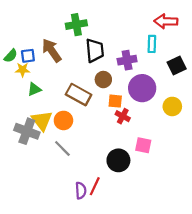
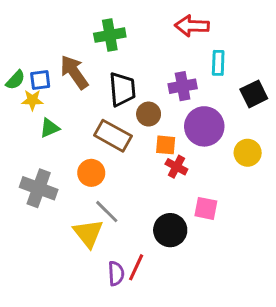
red arrow: (166, 21) -> (192, 26), moved
black trapezoid: (95, 50) -> (122, 89), moved
yellow triangle: (42, 120) -> (88, 233), moved
gray line: (62, 148) -> (107, 212), moved

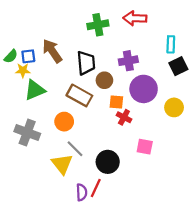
green cross: (110, 35) -> (98, 25), moved
cyan rectangle: (218, 63) -> (171, 44), moved
green triangle: (49, 128) -> (35, 90), size x1.5
black circle: (170, 230) -> (108, 162), moved

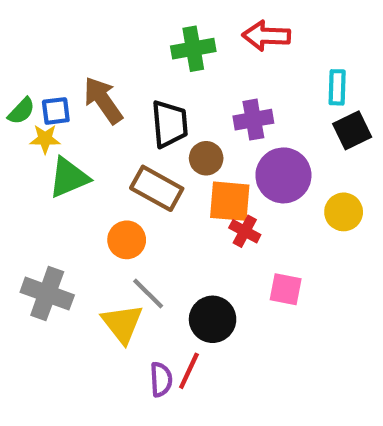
orange square: (116, 102) -> (230, 201), size x1.5
gray cross: (27, 132) -> (47, 294), moved

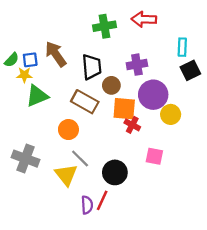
yellow circle: (344, 212) -> (171, 114), moved

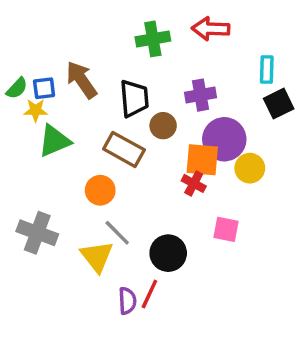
orange square: (124, 109) -> (202, 160), moved

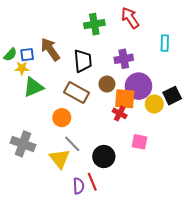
red arrow: (211, 29) -> (130, 18), turned 55
black square: (279, 104) -> (172, 96), moved
brown circle: (163, 126) -> (107, 84), moved
red line: (149, 294) -> (92, 182), turned -48

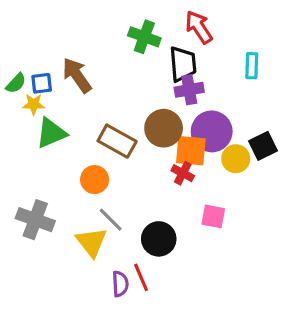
green cross: (94, 24) -> (144, 37), turned 30
black trapezoid: (83, 61) -> (183, 64), moved
brown circle: (107, 84) -> (164, 128), size x1.5

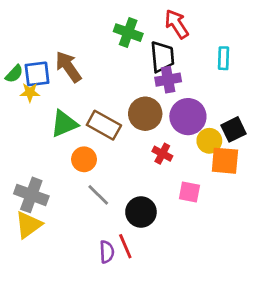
blue square: (42, 83) -> (37, 74), size x1.4
green triangle: (51, 133) -> (64, 124), moved
orange square: (191, 151) -> (225, 161), moved
yellow triangle: (91, 242) -> (28, 225), moved, turned 32

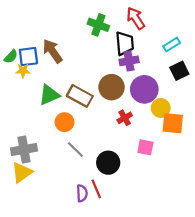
cyan rectangle: (224, 58) -> (172, 45), turned 56
black square: (234, 129) -> (179, 71), moved
red cross: (162, 154) -> (125, 118), turned 32
gray cross: (31, 195) -> (24, 150), turned -30

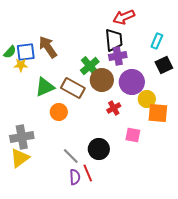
red arrow: (136, 18) -> (124, 17), turned -80
green cross: (98, 25) -> (90, 66), moved, turned 30
cyan rectangle: (172, 45) -> (157, 41), turned -35
gray line: (75, 150) -> (71, 156), moved

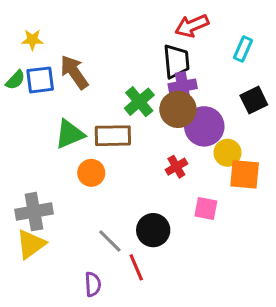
cyan rectangle: (157, 41) -> (243, 49), moved
yellow star: (21, 65) -> (32, 40), moved
brown circle: (102, 80) -> (178, 109), moved
brown rectangle: (73, 88) -> (113, 136), turned -30
purple semicircle: (75, 177) -> (93, 284), moved

